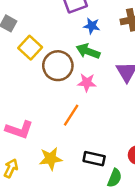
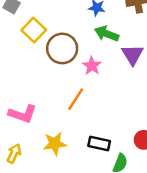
green arrow: (88, 51) -> (107, 34), moved
pink star: (87, 83) -> (92, 66), turned 30

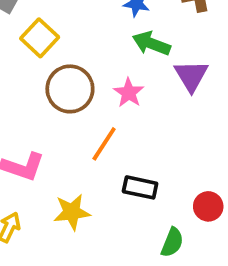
brown circle: (62, 48) -> (70, 89), moved
black rectangle: (99, 144) -> (140, 187), moved

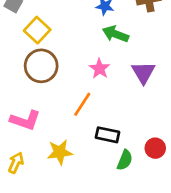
purple triangle: (191, 76) -> (143, 72), moved
brown circle: (70, 89) -> (41, 66), moved
green semicircle: (172, 242) -> (125, 160), moved

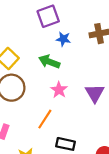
green arrow: (115, 34) -> (49, 62), moved

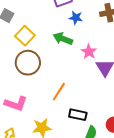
pink star: (59, 90) -> (89, 52), moved

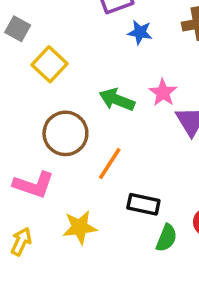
green arrow: (63, 39) -> (117, 100), moved
brown circle: (28, 63) -> (65, 133), moved

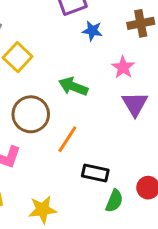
pink star: (163, 93) -> (123, 67), moved
yellow star: (80, 227) -> (42, 210), moved

